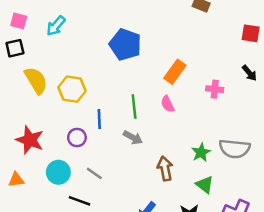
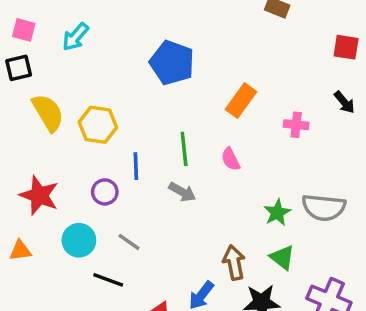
pink semicircle: (168, 104) -> (231, 159), moved
brown arrow: (165, 169) -> (234, 263), moved

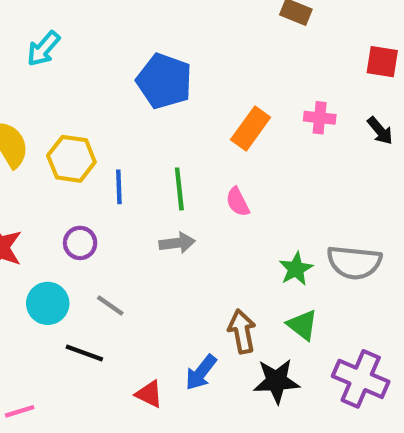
pink cross: (296, 125) -> (320, 118), moved
blue line: (136, 166) -> (119, 187), moved
gray arrow: (182, 192) -> (177, 243), turned -36

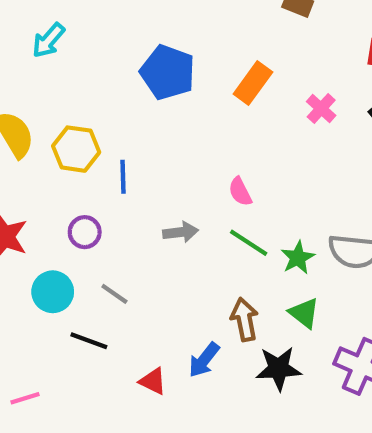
pink cross: (320, 118) -> (321, 109), turned 36
orange rectangle: (251, 129) -> (253, 83), moved
green line: (179, 189) -> (249, 243), moved, turned -51

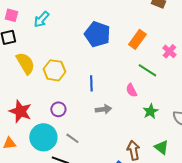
blue line: (123, 177) -> (91, 83), moved
green line: (249, 243) -> (147, 70), moved
green star: (298, 258) -> (150, 111), moved
cyan circle: (53, 292) -> (43, 137), size x1.4

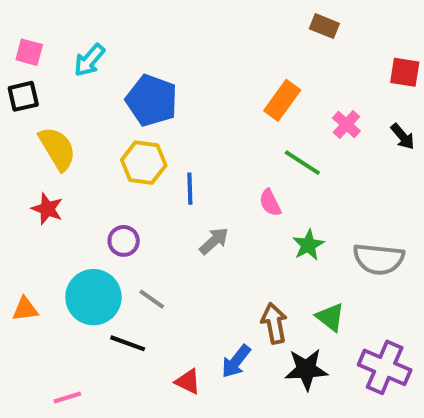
blue pentagon: (97, 34) -> (152, 100), moved
yellow hexagon: (54, 70) -> (144, 163), moved
gray arrow: (103, 109) -> (214, 241), turned -35
red star: (20, 111) -> (47, 209), moved, size x0.7

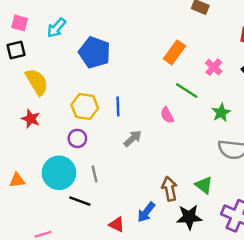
yellow hexagon: (144, 163) -> (85, 106), moved
green star: (308, 245) -> (221, 113), moved
gray line: (152, 299) -> (95, 174), turned 42

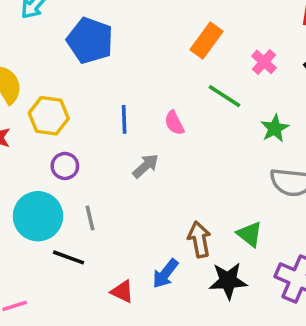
yellow hexagon: (85, 106) -> (49, 116), moved
pink semicircle: (167, 115) -> (174, 123), moved

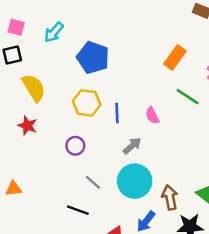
yellow hexagon: (49, 116) -> (87, 103), moved
cyan circle: (38, 216) -> (135, 181), moved
gray line: (90, 218) -> (93, 182), turned -36

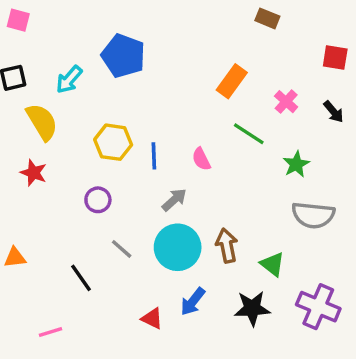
pink square: (16, 27) -> (18, 20), moved
cyan arrow: (54, 32) -> (69, 80), moved
blue pentagon: (93, 57) -> (123, 56), moved
brown arrow: (170, 197) -> (227, 246), moved
black line: (78, 210) -> (81, 278), moved, turned 35

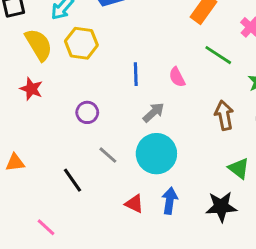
yellow hexagon: (113, 142) -> (81, 43), moved
brown arrow: (227, 246) -> (224, 115), moved
blue arrow: (193, 302) -> (170, 201), turned 150
red triangle: (152, 318) -> (134, 204), moved
pink line: (50, 332) -> (46, 227), turned 60

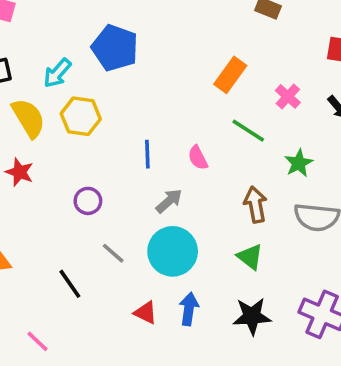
green triangle: (239, 168) -> (250, 257), moved

